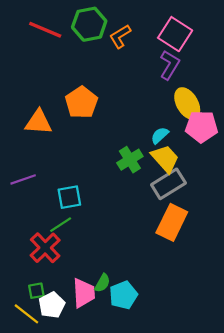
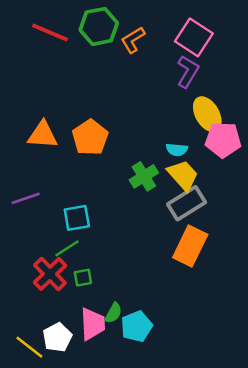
orange pentagon: (81, 102) -> (90, 137), moved
cyan semicircle: (160, 135) -> (177, 150), turned -132
green square: (36, 291) -> (83, 278), moved

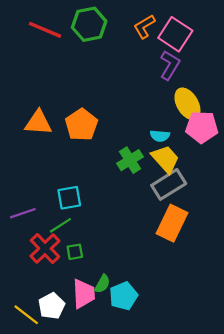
orange L-shape: (133, 40) -> (144, 26), moved
purple line: (26, 198) -> (23, 213), moved

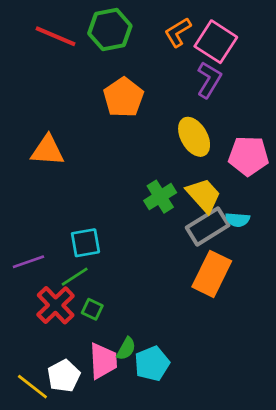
yellow ellipse: (187, 104) -> (194, 137), moved
orange pentagon: (81, 125) -> (123, 97), moved
cyan semicircle: (160, 136) -> (238, 220), moved
green square: (75, 252) -> (92, 309), turned 35

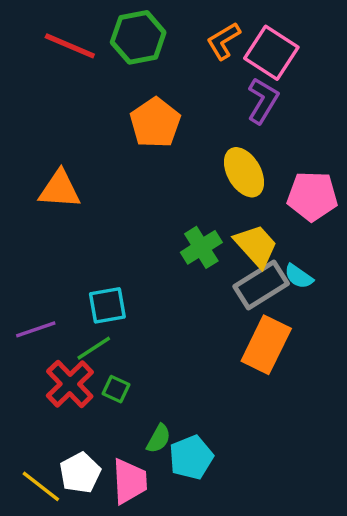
cyan semicircle: (238, 220) -> (299, 276), turned 30
pink trapezoid: (103, 361) -> (130, 481), moved

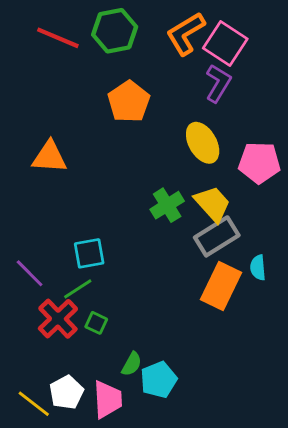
orange L-shape: (224, 41) -> (186, 34), size x1.4
cyan semicircle: (299, 276) -> (258, 268), moved, turned 50
purple line: (36, 329) -> (30, 273), turned 64

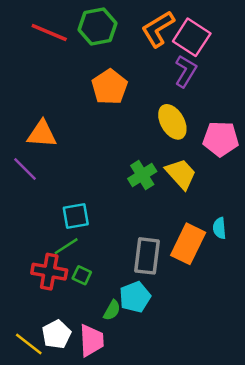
gray rectangle: (217, 236) -> (147, 256), moved, turned -51
purple line: (30, 273) -> (25, 169), moved
red cross: (58, 319) -> (49, 272), turned -36
cyan pentagon: (159, 380) -> (135, 297), moved

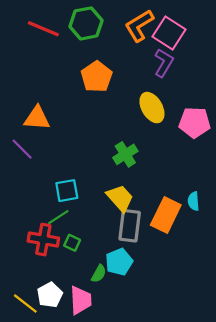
yellow trapezoid: (181, 174) -> (120, 198), moved

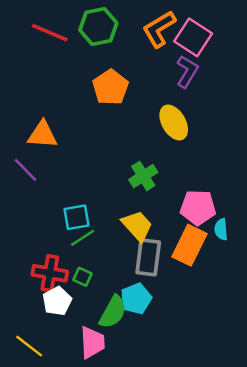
pink pentagon: (195, 122) -> (198, 208), moved
green line: (58, 217) -> (83, 238), moved
green semicircle: (99, 274) -> (113, 312), size x1.6
white pentagon: (50, 295) -> (57, 301), moved

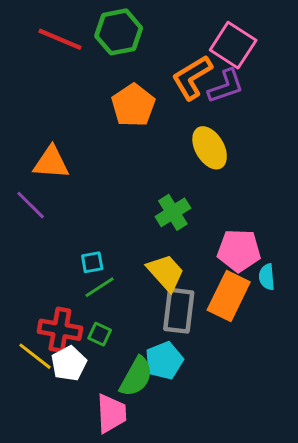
orange L-shape: (159, 29) -> (192, 77), moved
purple L-shape: (187, 71) -> (226, 86), turned 40
cyan square: (76, 217) -> (92, 262), size x0.7
yellow line: (29, 346) -> (35, 356), moved

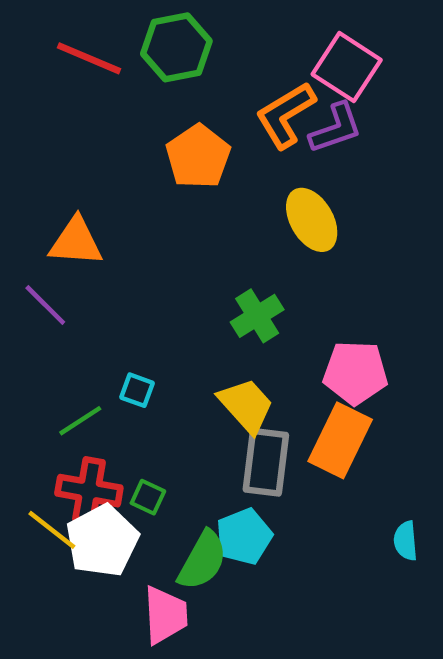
cyan square: (92, 262) -> (137, 390), turned 30
cyan semicircle: (267, 277) -> (406, 541), moved
green line: (100, 287) -> (80, 421), moved
white pentagon: (69, 363) -> (102, 541), size x1.4

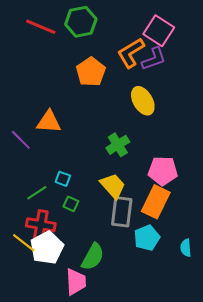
orange triangle: (76, 242) -> (49, 122), moved
green square: (148, 497) -> (71, 204), moved
cyan pentagon: (244, 536) -> (147, 238), moved

